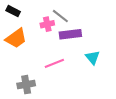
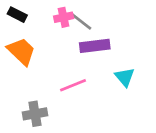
pink cross: (47, 24) -> (64, 17), moved
orange trapezoid: (16, 38) -> (21, 51), turned -100

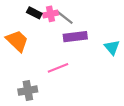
black rectangle: (17, 15) -> (34, 13), moved
cyan triangle: (125, 77) -> (112, 47), moved

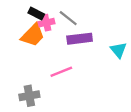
pink cross: (51, 14) -> (46, 23), moved
orange trapezoid: (17, 41) -> (33, 35), moved, turned 90

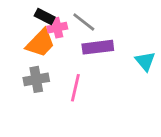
pink line: (61, 72) -> (75, 88), turned -55
gray cross: (29, 96) -> (36, 79), moved

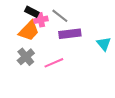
gray cross: (36, 79) -> (26, 57), turned -30
pink line: (75, 88) -> (54, 63), turned 54

